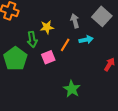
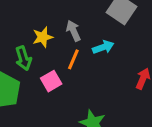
gray arrow: (75, 21) -> (73, 31), moved

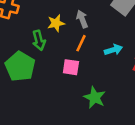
cyan arrow: (103, 47) -> (113, 50), moved
pink square: (51, 81) -> (71, 67), moved, turned 36

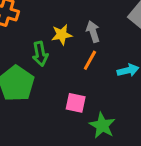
pink square: (71, 67) -> (76, 103), moved

